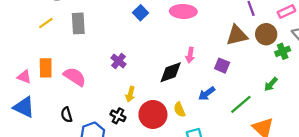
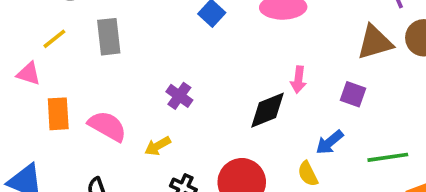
pink triangle: (24, 77) -> (29, 74), moved
yellow arrow: (130, 94) -> (158, 146), moved, turned 48
green line: (241, 104) -> (388, 157), turned 35
yellow semicircle: (179, 110) -> (308, 174), moved

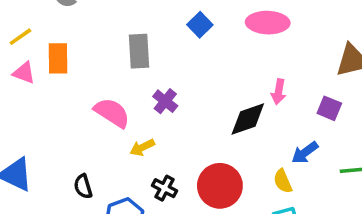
gray rectangle: (109, 37) -> (139, 51), moved
yellow line: (54, 39) -> (20, 37), moved
orange rectangle: (58, 114) -> (58, 58), moved
pink semicircle: (107, 126) -> (112, 113), moved

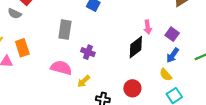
gray rectangle: (139, 51) -> (65, 30), turned 30
purple square: (329, 108) -> (172, 34), moved, turned 32
red circle: (220, 186) -> (132, 88), size x0.7

